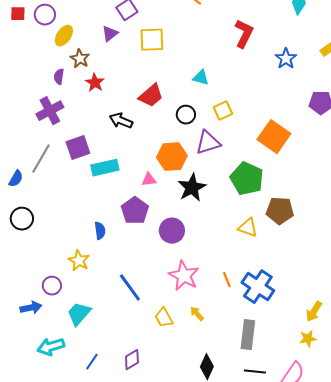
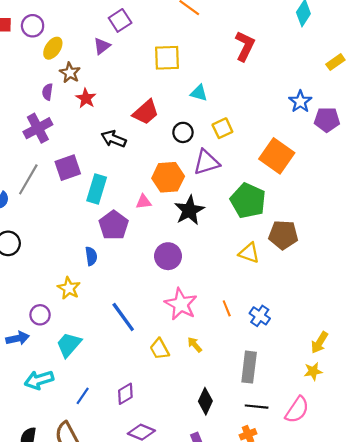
yellow square: (152, 40) -> (167, 58), moved
blue star: (286, 59) -> (300, 101), moved
cyan rectangle: (105, 168) -> (97, 189), turned -60
purple pentagon: (135, 211) -> (114, 225), moved
blue cross: (258, 287) -> (260, 316), size x0.6

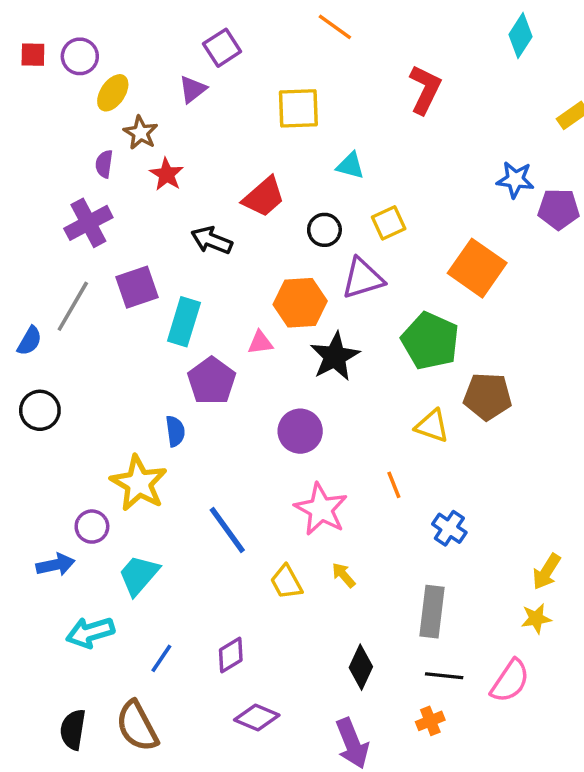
blue star: (300, 101) -> (515, 180), turned -30
yellow star: (69, 288) -> (139, 483), size x1.5
orange line: (227, 308) -> (394, 485), moved

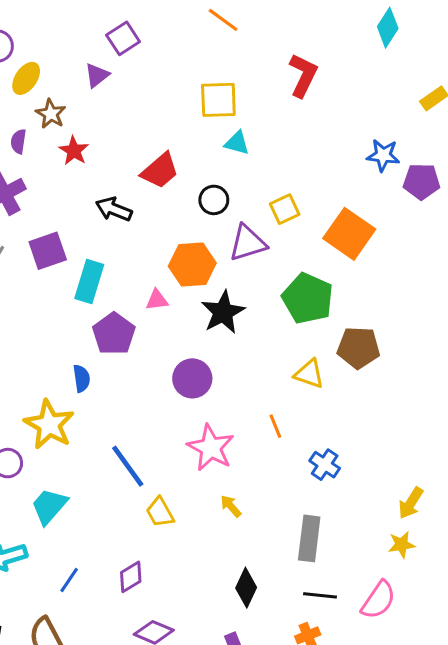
yellow square: (298, 108) -> (218, 100), moved
yellow square: (389, 223) -> (285, 209), moved
yellow trapezoid: (286, 582) -> (160, 512), moved

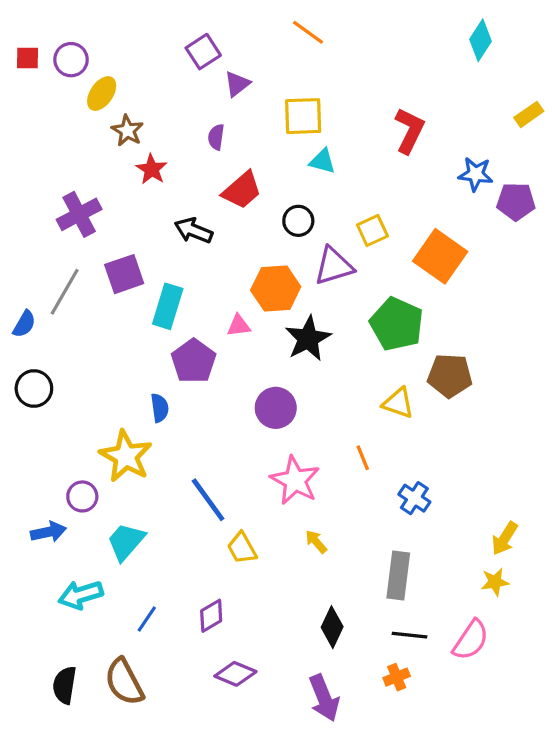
purple triangle: (97, 75) -> (237, 84), moved
red L-shape: (303, 75) -> (410, 131), moved
purple semicircle: (18, 141) -> (216, 137), moved

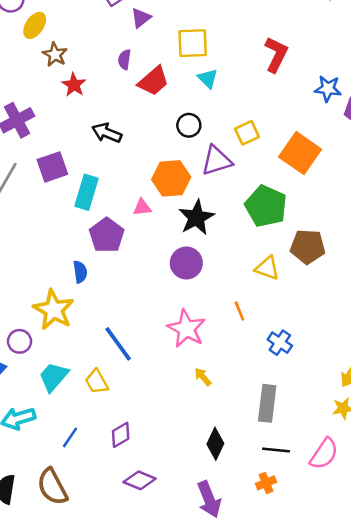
cyan triangle: (322, 161) -> (208, 79), turned 30
red trapezoid: (242, 190) -> (153, 81), moved
purple circle: (276, 408) -> (186, 263), moved
yellow trapezoid: (242, 548) -> (97, 382), moved

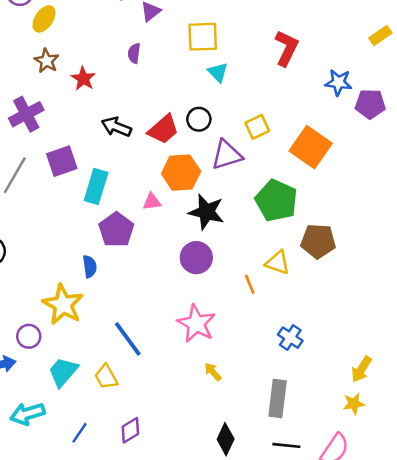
brown star: (55, 54) -> (47, 61), moved
red trapezoid: (153, 81) -> (163, 129), moved
black star: (196, 218) -> (206, 212), turned -30
orange line: (239, 311) -> (250, 284), moved

